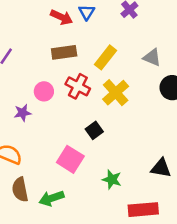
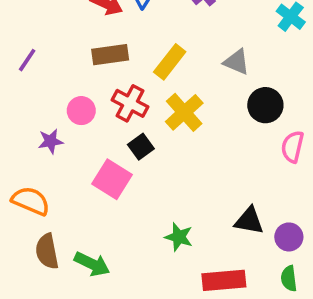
black square: (94, 130) -> (141, 147), moved
pink square: (70, 159) -> (112, 179), moved
green arrow: (51, 198) -> (92, 264), turned -135

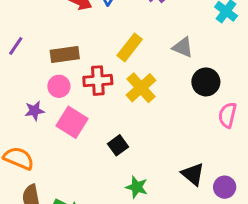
brown rectangle: (110, 55) -> (65, 55), moved
red cross: (130, 103) -> (98, 81), turned -32
black square: (141, 147) -> (118, 145), moved
pink square: (112, 179) -> (72, 122), moved
black triangle: (249, 221) -> (193, 174), turned 30

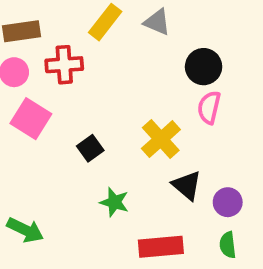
gray triangle: (183, 47) -> (157, 22), moved
yellow cross: (141, 88) -> (161, 139), moved
pink semicircle: (227, 115) -> (209, 107), moved

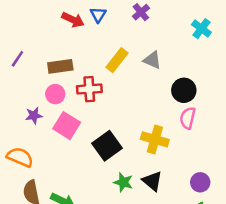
yellow cross: (161, 139) -> (155, 139), turned -32
black square: (90, 148) -> (107, 146), size x1.6
black triangle: (187, 185) -> (152, 181), moved

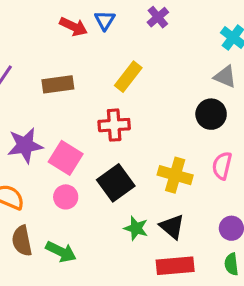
gray triangle: (152, 60) -> (225, 77), moved
red cross: (89, 89) -> (114, 125), moved
pink circle: (55, 94) -> (66, 197), moved
purple star: (34, 116) -> (25, 145), size x1.6
pink semicircle: (188, 118) -> (222, 166), moved

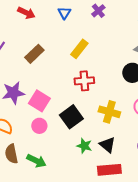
red arrow: (74, 27) -> (26, 13), moved
brown rectangle: (58, 84) -> (34, 54), turned -36
red cross: (114, 125) -> (84, 81), moved

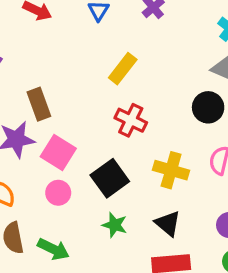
brown rectangle: (34, 54) -> (39, 104), moved, turned -66
red cross: (84, 81) -> (131, 120), turned 30
green star: (84, 146) -> (115, 225), moved

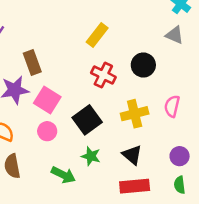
black circle: (208, 107) -> (143, 65), moved
yellow cross: (171, 170) -> (135, 114), turned -30
green arrow: (53, 249) -> (63, 175), moved

